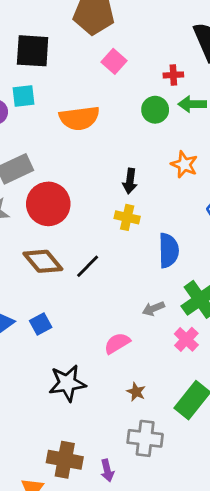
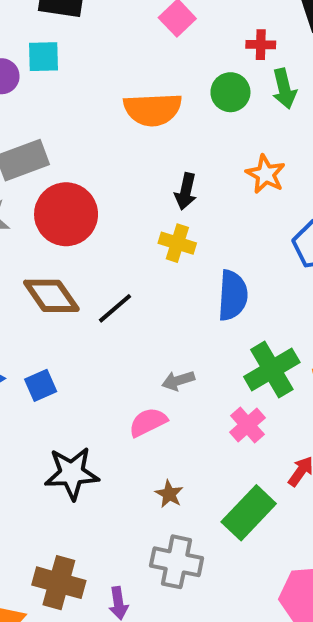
green arrow: (192, 104) -> (284, 89), turned -108
orange semicircle: (79, 118) -> (153, 109), moved
gray arrow: (153, 309) -> (178, 381), moved

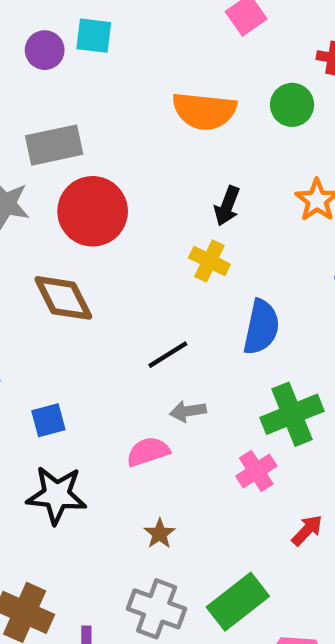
black line: (115, 308) -> (168, 355), moved
blue square: (41, 385) -> (48, 420), moved
green rectangle: (249, 513) -> (238, 602), moved

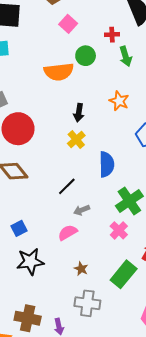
green circle: (292, 105) -> (86, 56), moved
yellow cross: (209, 261) -> (76, 140), turned 36
green rectangle: (238, 602) -> (124, 274), moved

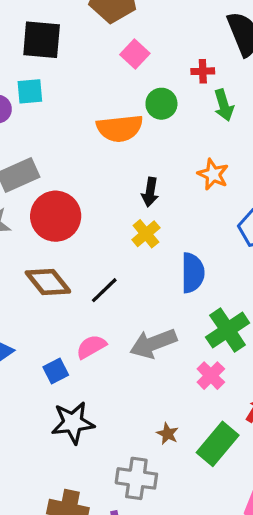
black line: (67, 186) -> (104, 290), moved
gray arrow: (82, 210) -> (153, 343), size x1.8
pink semicircle: (68, 233) -> (91, 347), moved
brown star: (81, 269) -> (168, 434), moved
gray cross: (87, 303) -> (136, 478), moved

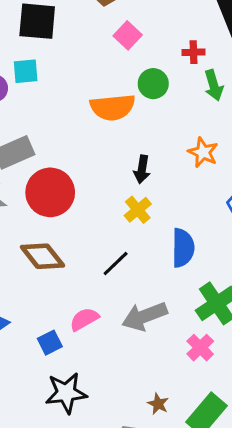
black line: (104, 290) -> (116, 263), moved

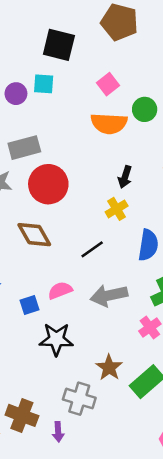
pink square: (128, 35) -> (108, 84), moved
black star: (66, 393) -> (56, 339), moved
brown star: (158, 404) -> (109, 368), size x1.5

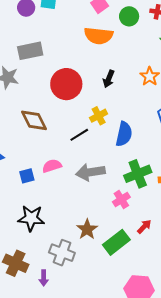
green circle: (145, 109) -> (129, 16), moved
red circle: (48, 184) -> (66, 84), moved
yellow cross: (117, 209) -> (99, 116), moved
black star: (56, 339) -> (31, 218), moved

